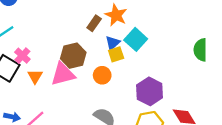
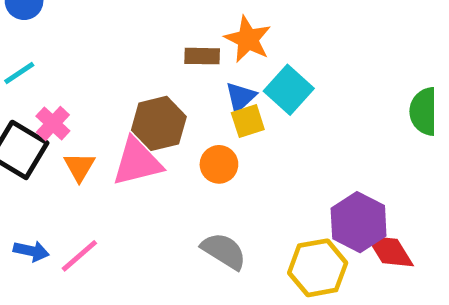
brown rectangle: (94, 23) -> (202, 56), turned 56
purple hexagon: (150, 91) -> (359, 222), moved

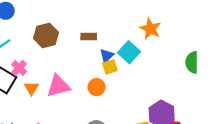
orange star: (248, 39) -> (150, 29), moved
brown hexagon: (159, 123) -> (46, 35), moved

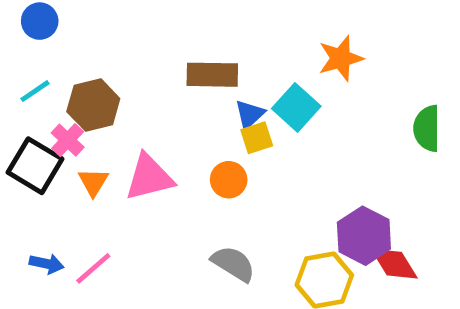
orange star: (150, 29) -> (341, 58), turned 30
brown hexagon: (46, 35) -> (93, 105), moved
brown rectangle: (89, 37) -> (212, 75), size x1.5

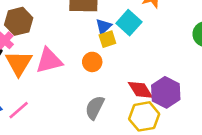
orange triangle: (93, 182) -> (19, 63), size x1.6
gray semicircle: (233, 264) -> (95, 108), turned -95
red diamond: (394, 264) -> (140, 90), moved

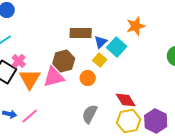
brown hexagon: (19, 21) -> (64, 61), moved
blue triangle: (104, 26) -> (101, 42), moved
yellow square: (107, 39) -> (100, 60), turned -32
purple hexagon: (166, 92) -> (156, 121), moved

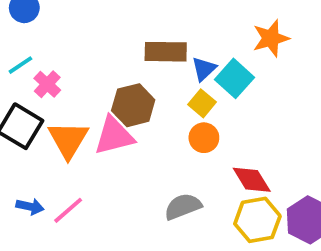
pink cross: (19, 61) -> (47, 84), moved
orange circle: (88, 78) -> (204, 138), moved
gray semicircle: (90, 114) -> (183, 207), turned 42

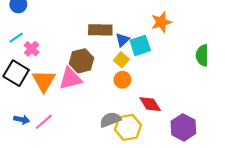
cyan square: (235, 78) -> (140, 45), turned 30
yellow hexagon: (257, 220) -> (128, 127), moved

